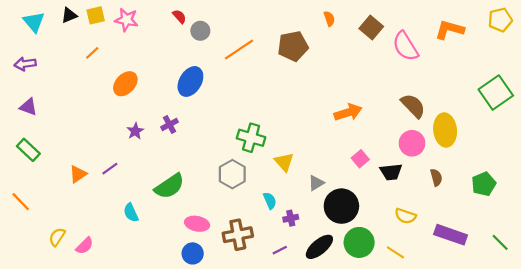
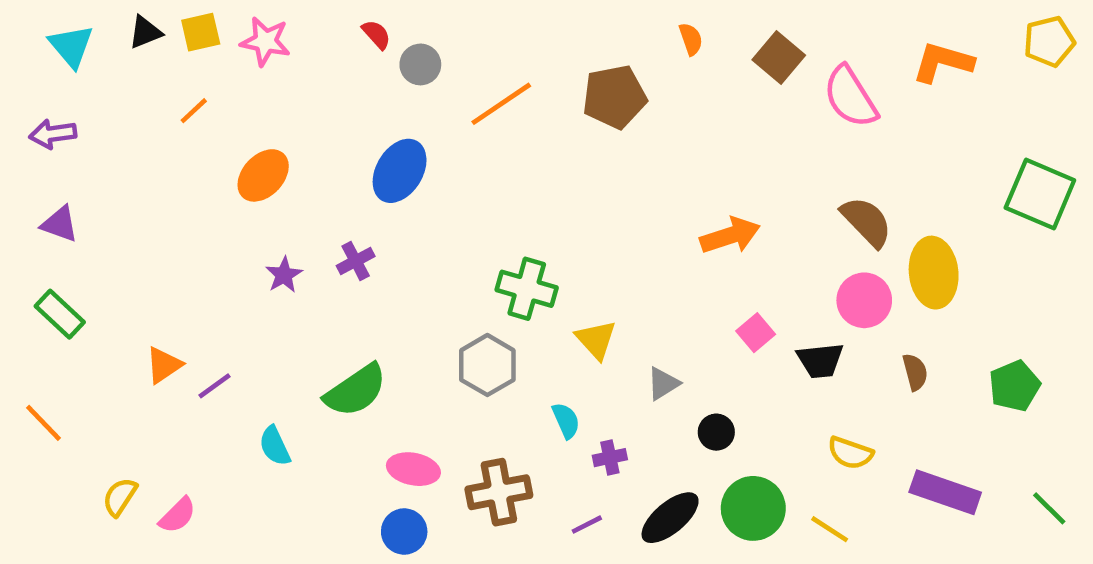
green square: (496, 93) -> (1040, 194), turned -32
purple line: (110, 169) -> (215, 386), moved
black circle: (341, 206) -> (716, 432), size x0.5

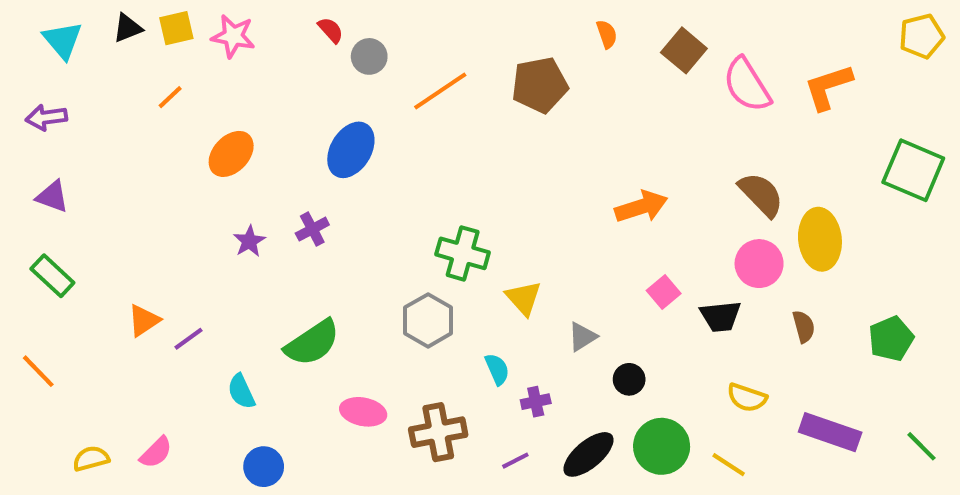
orange L-shape: (943, 62) -> (828, 87), moved, turned -34
yellow semicircle: (120, 497) -> (91, 459), moved, turned 42
blue circle: (404, 532) -> (264, 467), moved

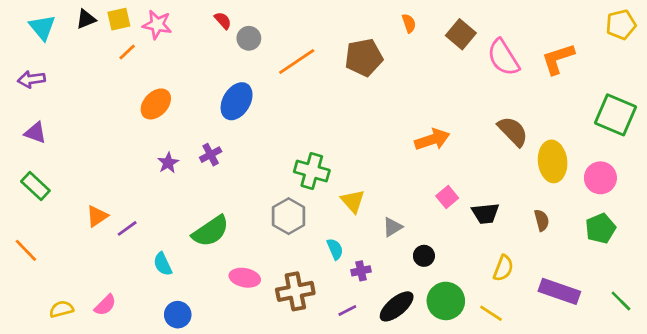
orange line: (170, 97) -> (127, 52), moved
pink circle: (759, 264) -> (600, 178), moved
yellow semicircle: (747, 398) -> (503, 268), turned -88

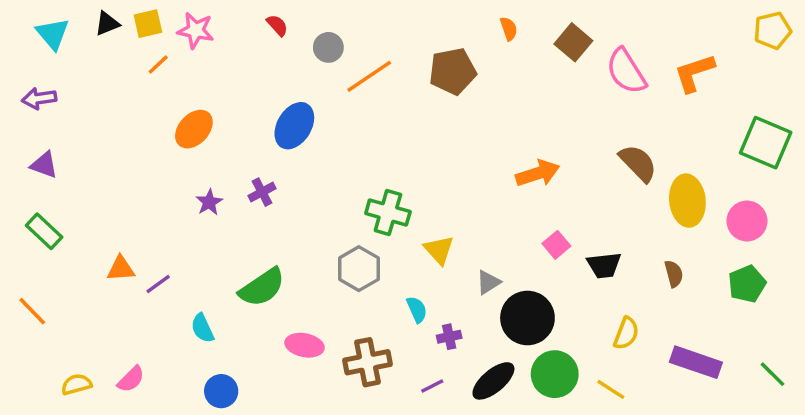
gray circle: (249, 38) -> (328, 47), moved
orange triangle: (97, 216) -> (121, 269), turned 30
black circle: (424, 256) -> (527, 318), size x2.0

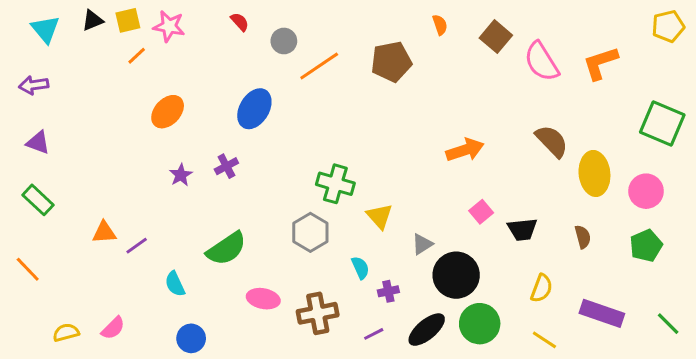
yellow line: (611, 389) -> (544, 340), moved

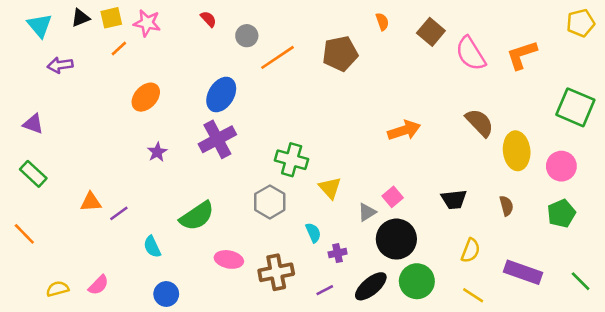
purple arrow: (34, 85) -> (60, 65), moved
purple cross: (226, 166) -> (217, 139), moved, size x1.8
pink square: (481, 212) -> (393, 197), moved

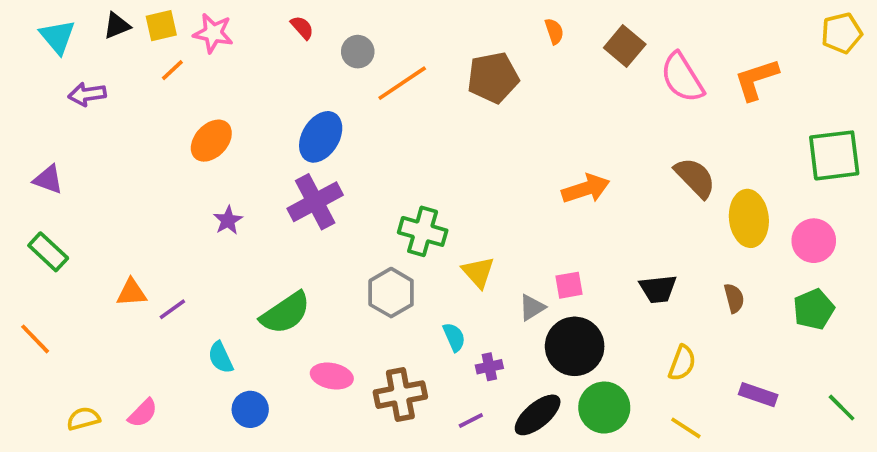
green square: (575, 107) -> (834, 155), turned -30
pink square: (393, 197) -> (569, 285), turned 30
purple rectangle: (523, 272) -> (758, 395), size x0.7
blue circle: (166, 294) -> (250, 409), moved

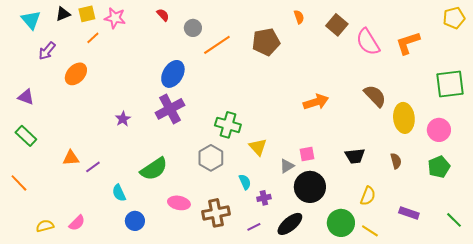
purple arrow: (87, 94) -> (47, 51), turned -42
orange ellipse: (211, 141) -> (76, 74), moved
green circle: (604, 408) -> (341, 223), moved

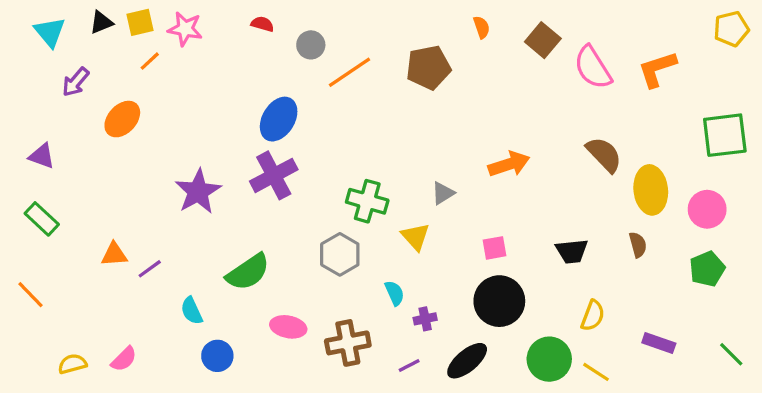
red semicircle: (163, 15) -> (262, 24), turned -32
purple star: (123, 119) -> (198, 192), size x1.8
brown semicircle: (396, 161) -> (638, 245), moved
gray triangle: (287, 166) -> (443, 193), moved

